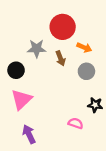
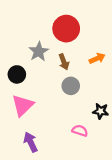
orange arrow: (84, 47) -> (97, 58), moved, turned -48
gray star: (37, 49) -> (39, 51), turned -30
gray circle: (86, 71) -> (71, 86), moved

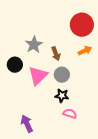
red circle: (66, 29) -> (82, 25), moved
pink triangle: (23, 105) -> (38, 76), moved
black star: (101, 111) -> (62, 96), moved

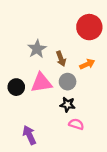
orange arrow: (85, 51) -> (87, 64), moved
black circle: (15, 65) -> (16, 87), moved
pink triangle: (38, 76) -> (41, 83), turned 35

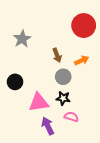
gray star: (37, 49) -> (22, 39), moved
pink triangle: (41, 83) -> (39, 102), moved
purple arrow: (29, 135) -> (48, 126), moved

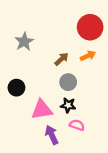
brown arrow: (57, 55) -> (62, 59), turned -112
orange arrow: (82, 60) -> (88, 56), moved

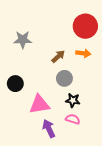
gray star: (24, 41) -> (23, 40), turned 30
orange arrow: (88, 56) -> (83, 53), turned 32
black star: (68, 105) -> (73, 100), moved

